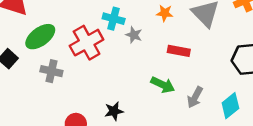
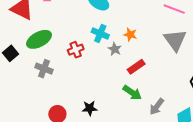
orange star: (165, 13) -> (130, 35), moved
red cross: (87, 43) -> (76, 50), size x0.6
red rectangle: (179, 51) -> (136, 67), moved, turned -54

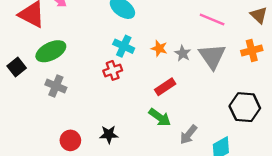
gray star: (115, 49) -> (183, 53), moved
red cross: (76, 50) -> (113, 70), moved

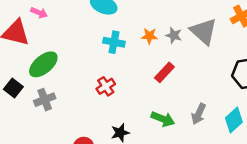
red cross: (113, 70) -> (106, 86), moved
gray cross: (56, 86) -> (45, 100), moved, turned -30
green arrow: (160, 117) -> (163, 119), moved

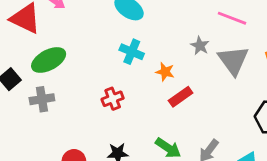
gray star: (174, 35) -> (200, 46), moved
orange star: (149, 36) -> (165, 72), moved

